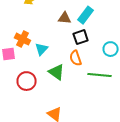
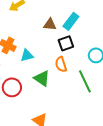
cyan triangle: (42, 49) -> (27, 55), turned 32
green line: (100, 75) -> (85, 81), turned 60

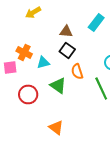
cyan rectangle: (71, 21) -> (96, 22), moved
black square: (66, 43) -> (67, 50), moved, turned -35

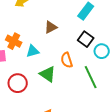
brown triangle: (66, 31) -> (51, 27), moved, turned -32
black square: (67, 50) -> (86, 39), moved

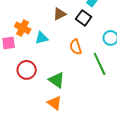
black square: (86, 39) -> (84, 18), moved
green triangle: (48, 74) -> (57, 80), moved

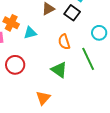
green triangle: (57, 80) -> (59, 70), moved
orange triangle: (55, 103) -> (43, 98), turned 35

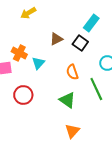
cyan triangle: (30, 33) -> (38, 63), turned -32
orange triangle: (43, 98) -> (72, 131), moved

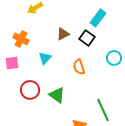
orange cross: (19, 53) -> (21, 39), moved
green line: (96, 89) -> (103, 110), moved
green triangle: (67, 100) -> (57, 95), moved

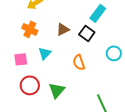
orange cross: (21, 39) -> (30, 29), moved
pink square: (12, 63) -> (21, 59), moved
green triangle: (57, 95) -> (57, 90), turned 36

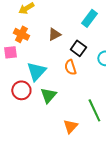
black square: (87, 33) -> (78, 48), moved
cyan triangle: (45, 53) -> (36, 71), moved, size x1.5
pink square: (21, 59) -> (10, 52), moved

